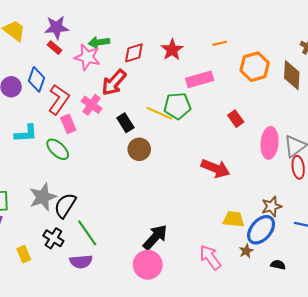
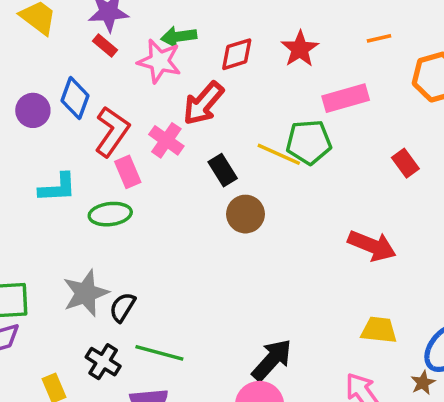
green ellipse: (58, 149) -> (110, 214), turned -50
black semicircle: (65, 205) -> (123, 307), size x0.7
yellow trapezoid: (234, 219) -> (379, 330), moved
green line: (87, 233) -> (159, 353), turned -40

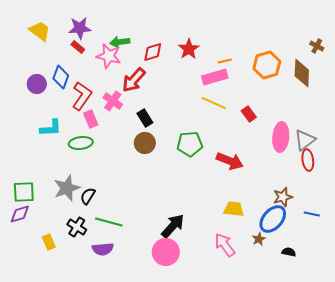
orange line: (379, 38) -> (225, 61), moved
green pentagon: (309, 142) -> (190, 144), moved
yellow line: (279, 154) -> (214, 103), moved
brown circle: (245, 214) -> (145, 143), moved

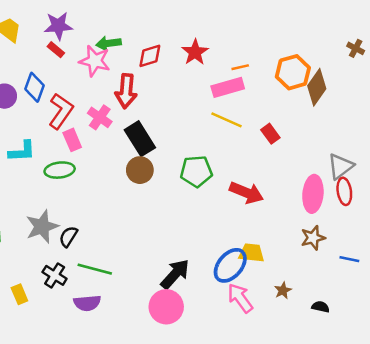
brown diamond: (302, 73) -> (317, 87), moved, turned 32
red arrow: (134, 80) -> (126, 91), turned -36
black rectangle: (145, 118) -> (140, 139), size x1.5
pink ellipse: (281, 137) -> (313, 194), moved
blue ellipse: (273, 219) -> (230, 265), moved

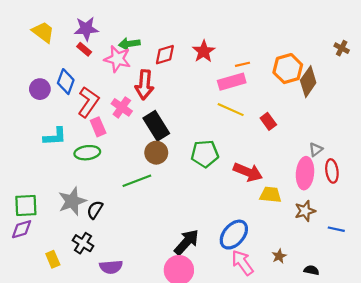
gray triangle: (341, 166) -> (316, 149), moved, size x0.6
yellow trapezoid: (252, 253) -> (270, 195), moved
green line: (95, 269) -> (137, 181), moved, turned -36

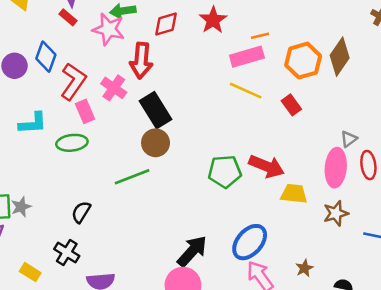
orange hexagon: (288, 69) -> (303, 61), moved
green pentagon: (205, 154) -> (225, 172), moved
gray star: (72, 201) -> (21, 207), moved, size x0.6
yellow rectangle: (53, 259) -> (30, 272), turned -35

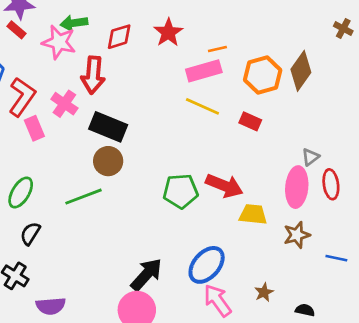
red rectangle: (291, 105) -> (250, 121), turned -30
black rectangle: (156, 110) -> (108, 127), turned -36
green ellipse: (72, 143) -> (21, 193), moved, turned -52

